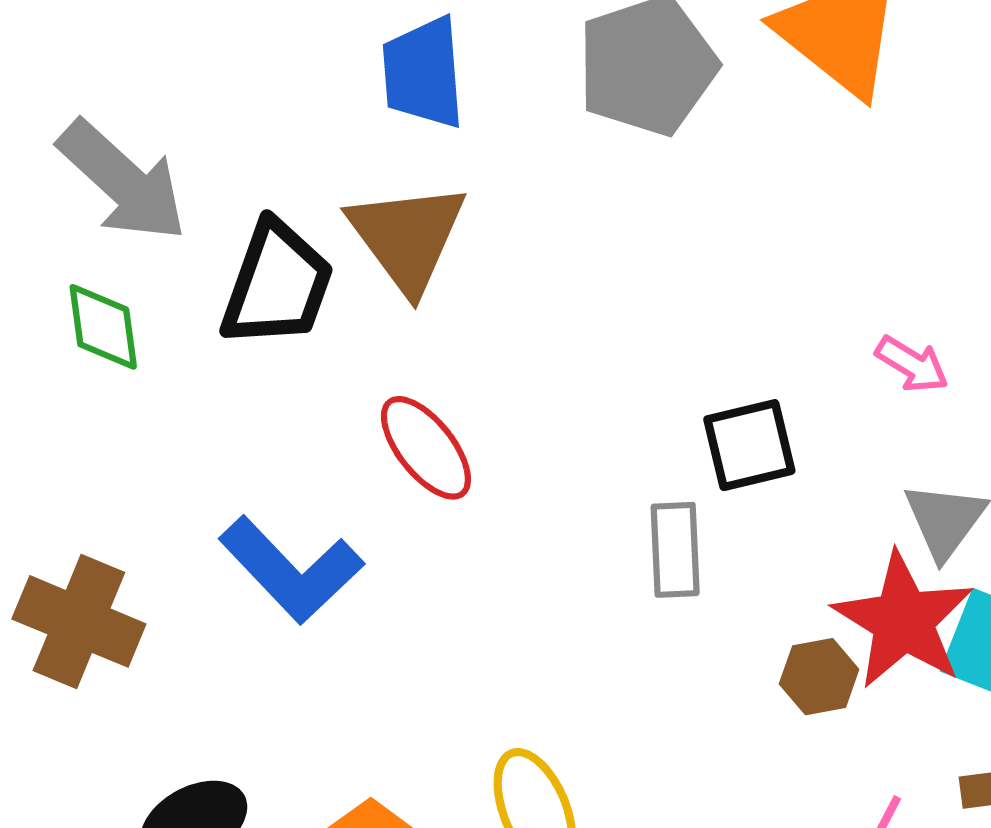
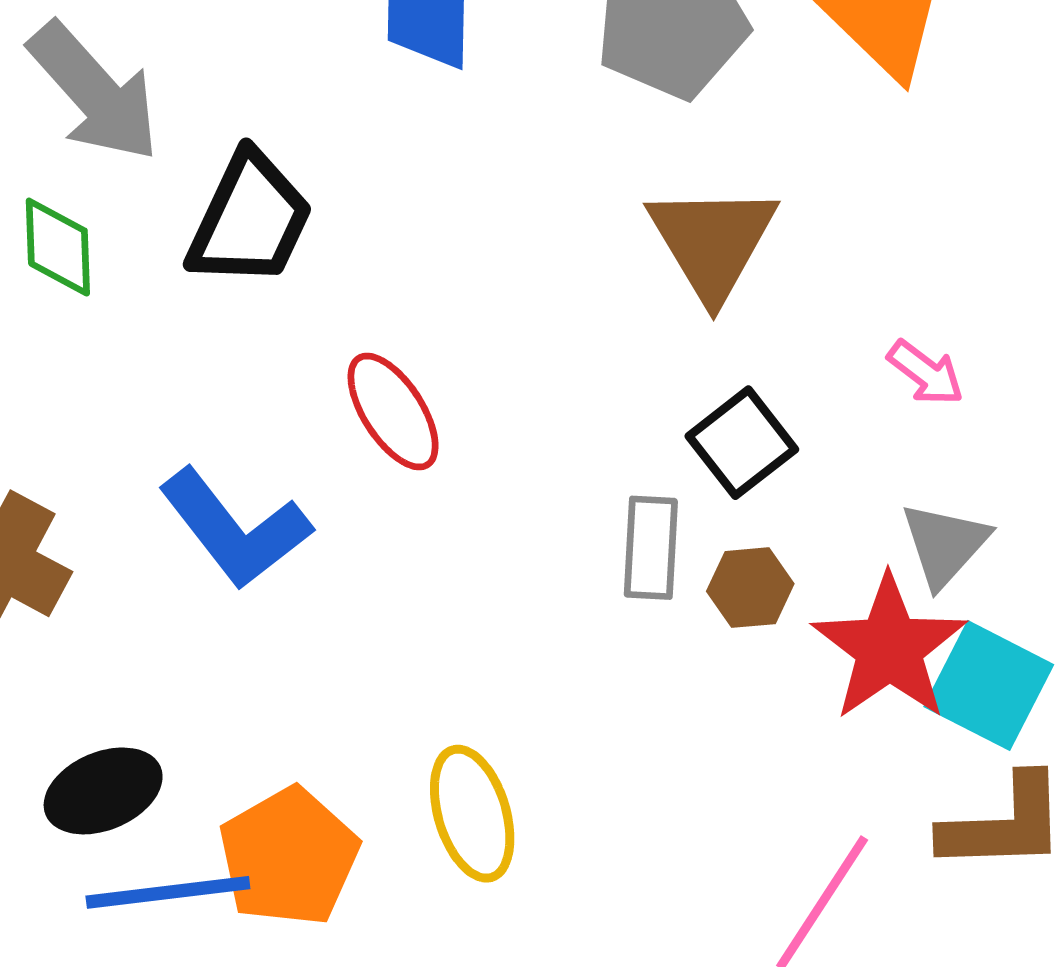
brown triangle: (407, 237) -> (712, 242), moved
black square: (749, 445) -> (742, 443), turned -30
brown hexagon: (819, 677) -> (750, 588), moved

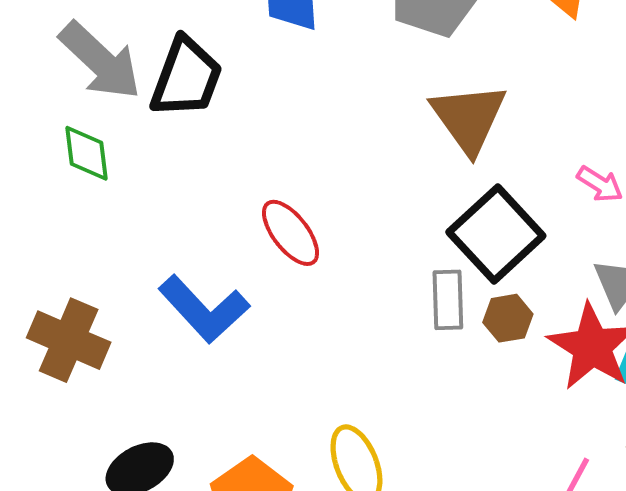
black trapezoid: (250, 220) -> (186, 77), moved
black square: (742, 443) -> (496, 234), size x1.5

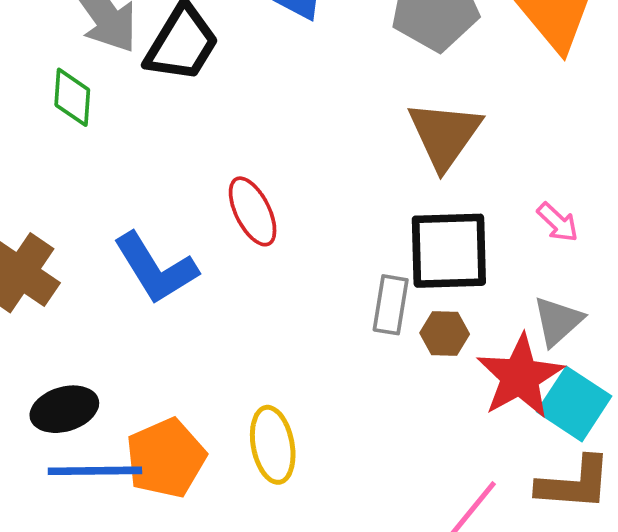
black square: (496, 234) -> (449, 251), turned 30

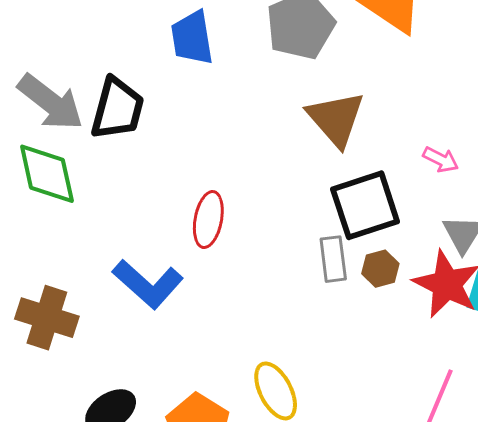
green diamond: (72, 97) -> (47, 174), size x1.5
red ellipse: (253, 211) -> (208, 220), turned 54

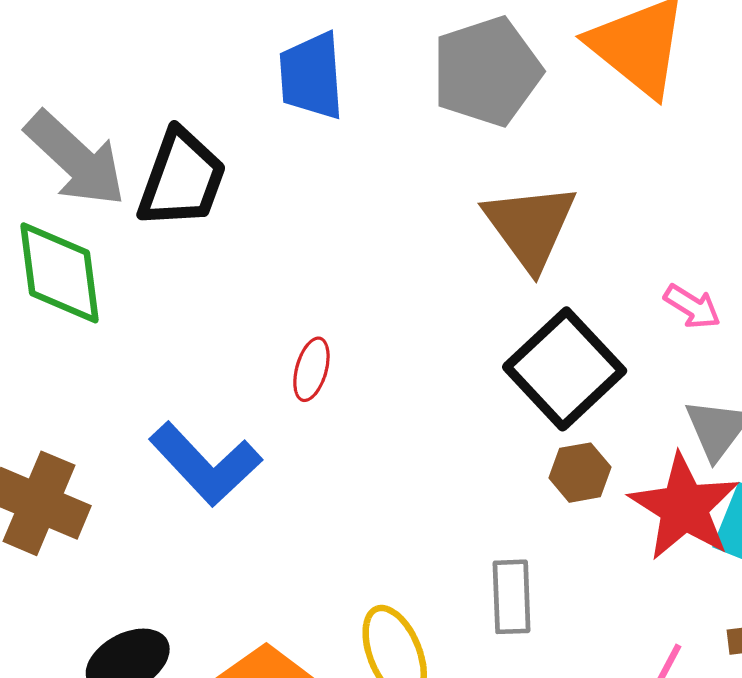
black square: (365, 205) -> (565, 369), turned -30
red ellipse: (208, 220) -> (311, 369), size x0.7
gray rectangle: (333, 259) -> (512, 597), moved

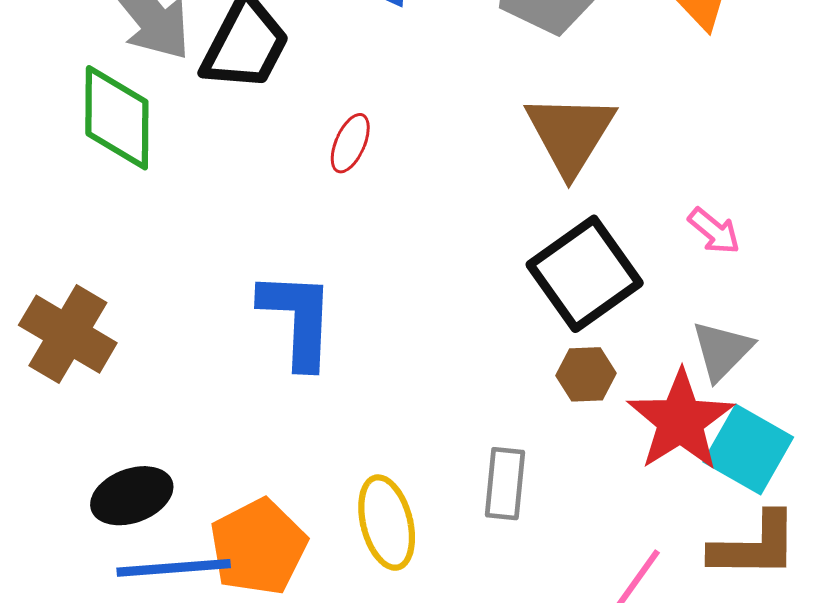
red ellipse: (311, 369) -> (350, 143), moved
blue L-shape: (205, 464) -> (297, 319), moved, turned -142

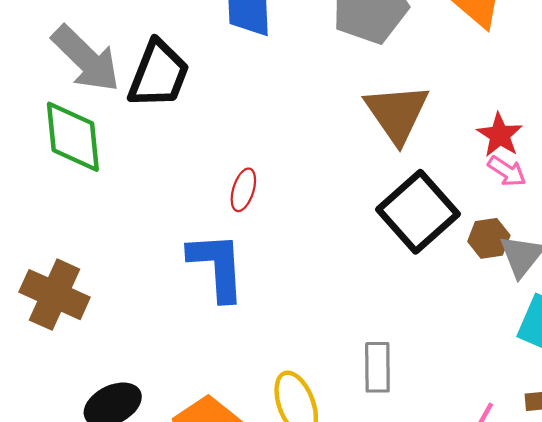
red ellipse: (350, 143) -> (243, 190), moved
brown hexagon: (586, 374) -> (489, 238), moved
red star: (680, 420) -> (500, 135), moved, size x0.6

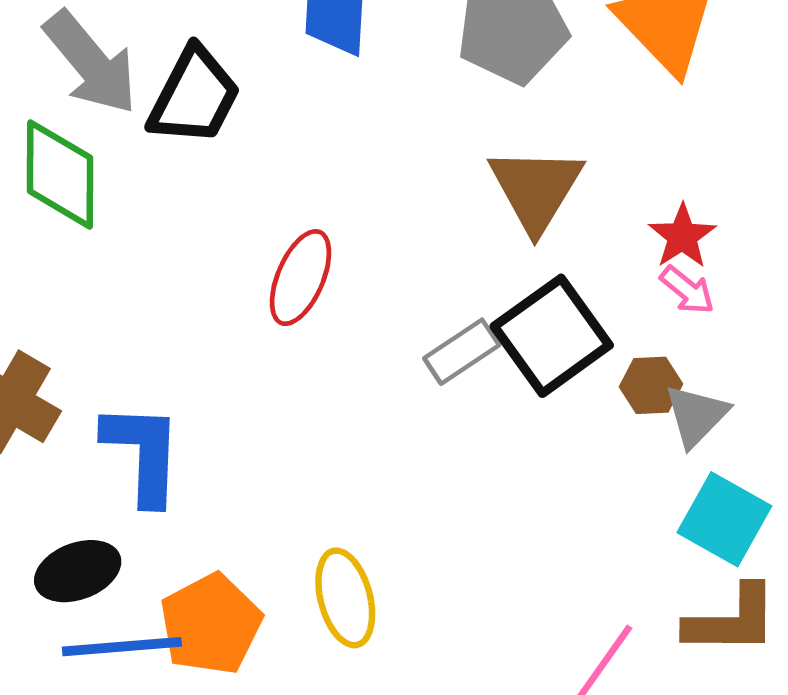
red ellipse: (243, 190) -> (301, 278), size x1.5
blue L-shape: (217, 266) -> (143, 453), moved
gray rectangle: (377, 367) -> (462, 352), moved, turned 51

